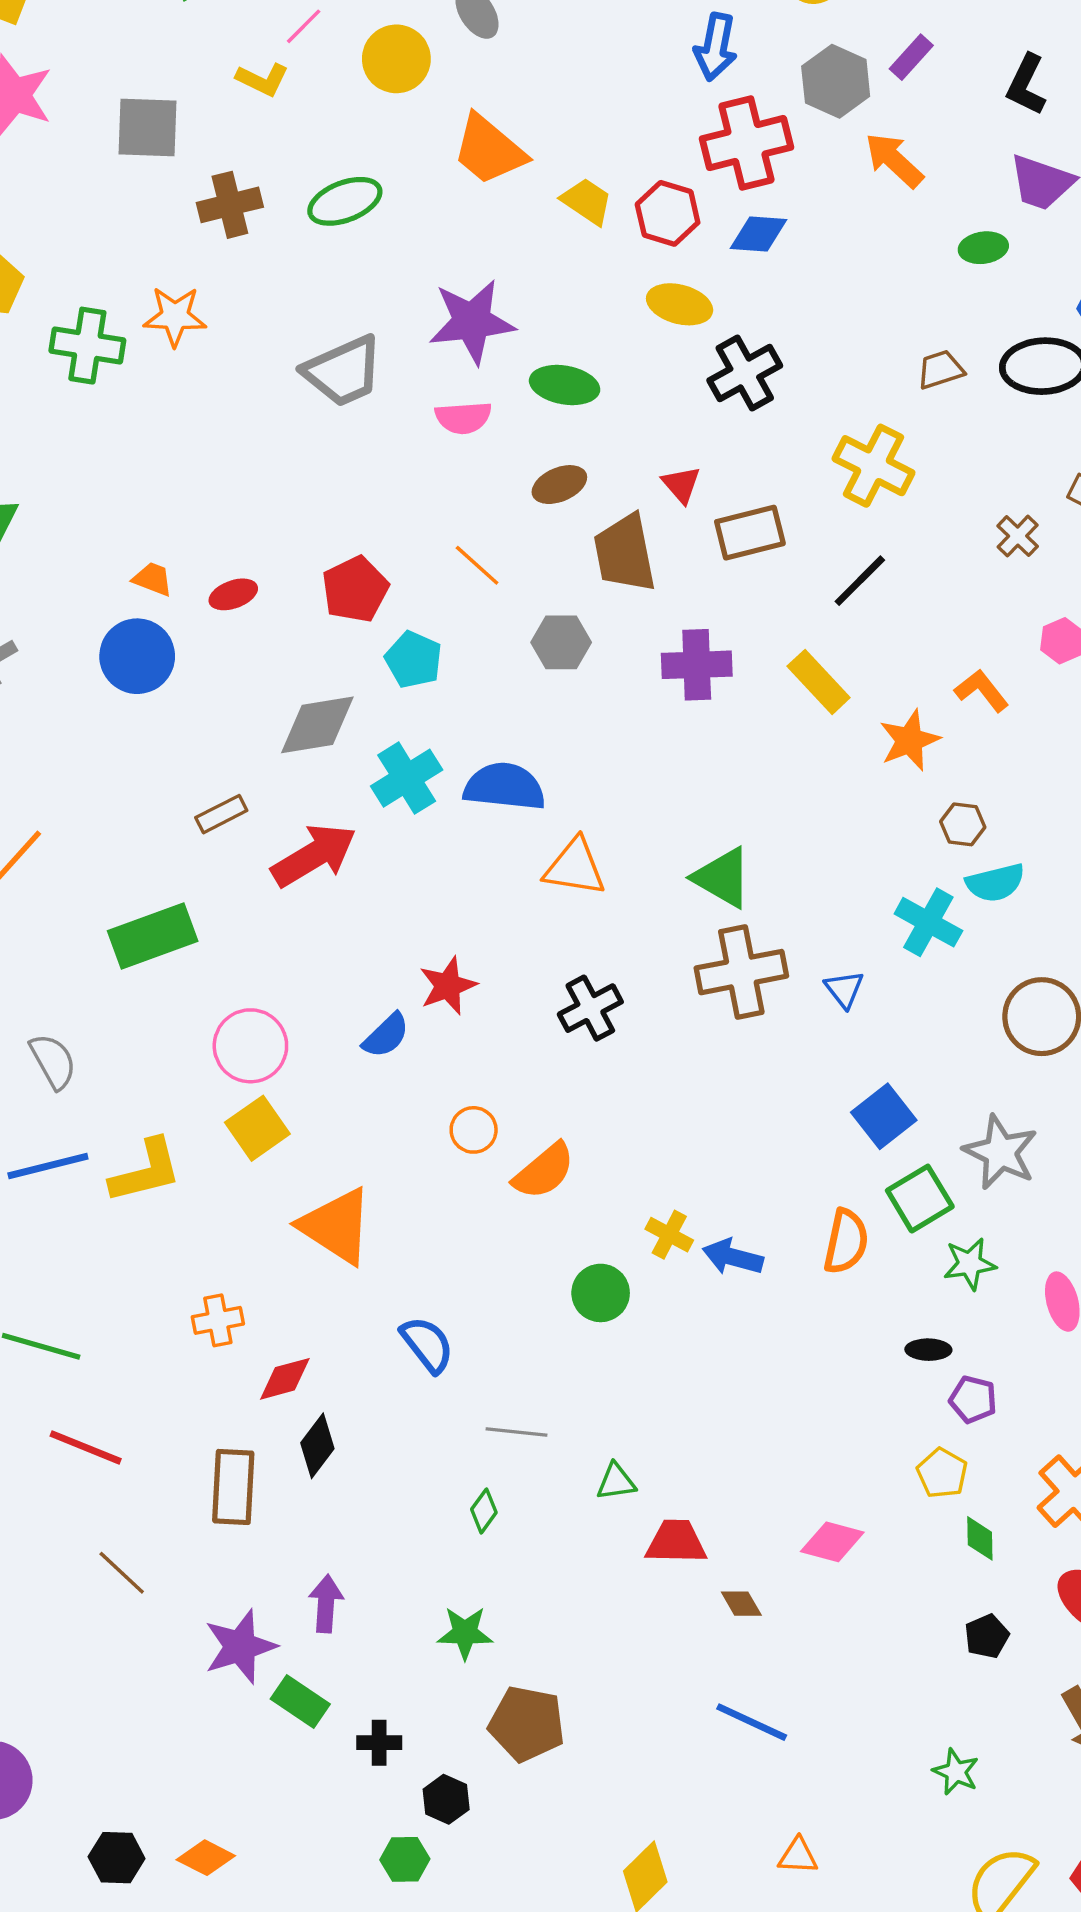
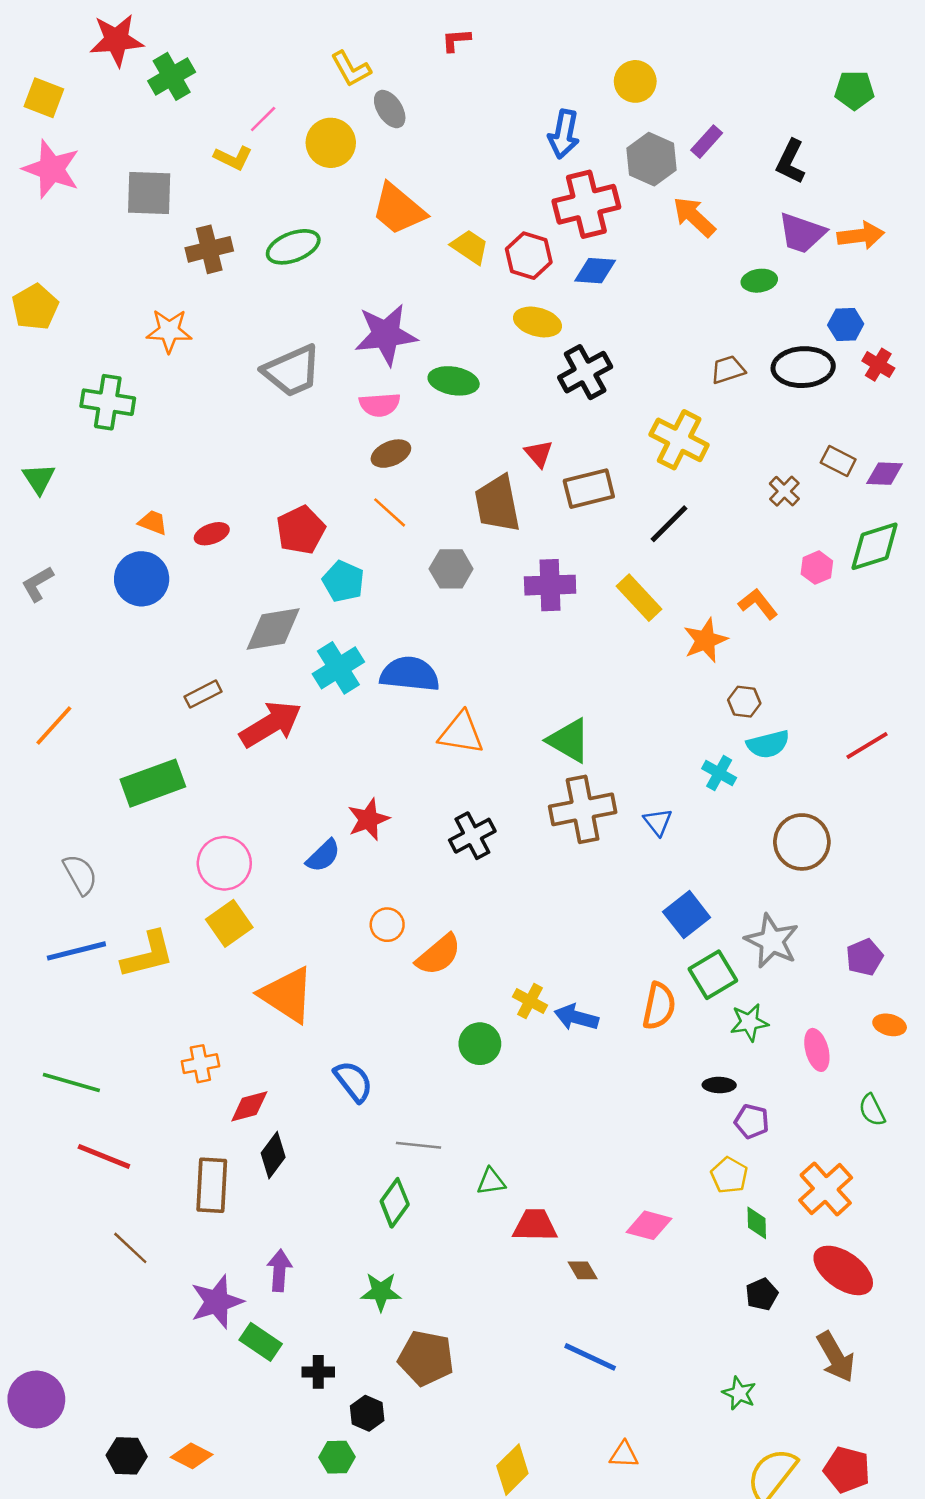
green cross: (87, 346) -> (108, 402), moved
brown ellipse: (559, 485) -> (391, 454), moved
cyan cross: (928, 922) -> (719, 773), size x0.7
green diamond: (484, 1511) -> (395, 1203), size x1.5

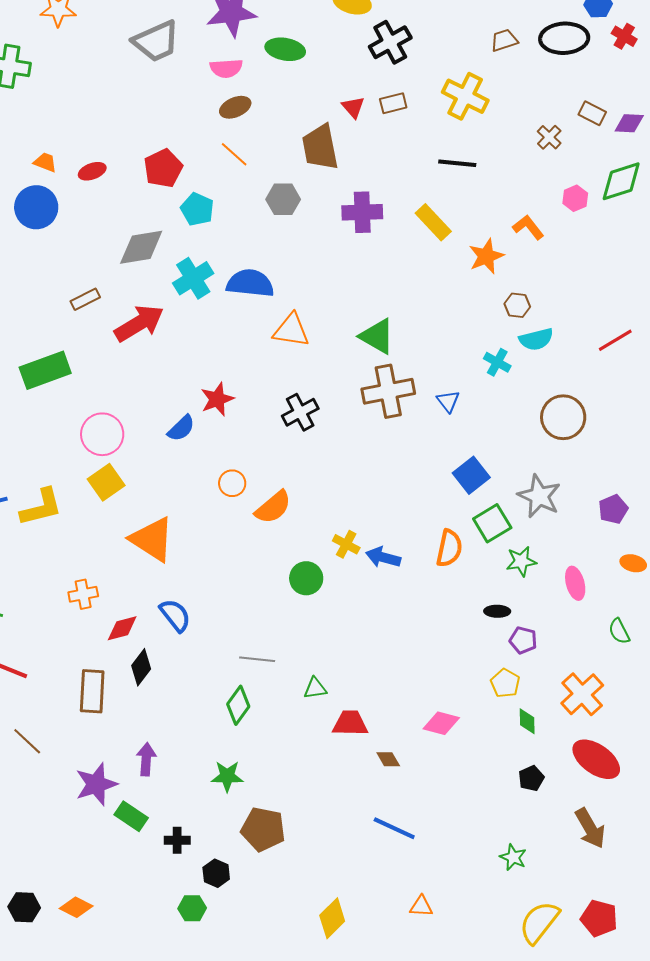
brown rectangle: (589, 489) -> (393, 103), moved, size x0.7
black line: (669, 524) -> (457, 163), turned 51
blue semicircle: (353, 1081) -> (175, 615), moved

